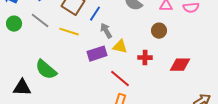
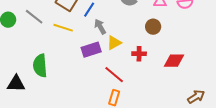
yellow triangle: (120, 47) -> (114, 43), turned -42
green semicircle: (46, 70) -> (40, 66), turned 45

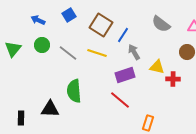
gray line: (34, 17) -> (68, 53), moved
yellow triangle: (114, 43) -> (157, 67), moved, turned 42
red line: (114, 75) -> (120, 100), moved

